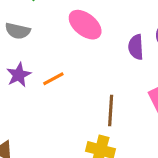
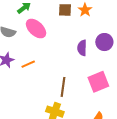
pink ellipse: (85, 25) -> (36, 29), moved

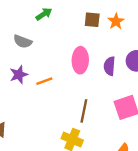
pink ellipse: (36, 29) -> (80, 60), moved, turned 45

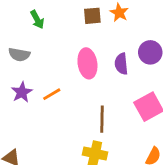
green arrow: (44, 14) -> (37, 20), turned 105

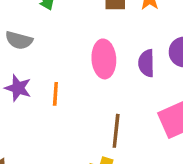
purple star: (22, 92) -> (18, 88), turned -30
orange line: (52, 94) -> (55, 94), turned -60

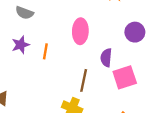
purple semicircle: (146, 63) -> (106, 58), moved
purple star: (18, 88) -> (21, 45), turned 30

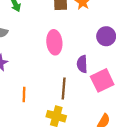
orange line: (45, 51) -> (24, 94), moved

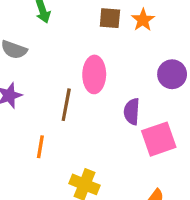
brown line: (64, 89) -> (66, 105), moved

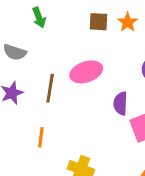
pink ellipse: (94, 74) -> (86, 72), turned 72
brown line: (66, 105) -> (50, 88), moved

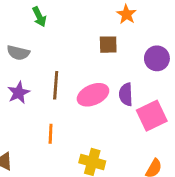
brown square: (98, 22) -> (108, 45), moved
pink ellipse: (86, 72) -> (93, 95), moved

